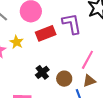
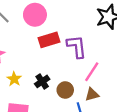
purple L-shape: (72, 24) -> (77, 47), moved
yellow star: (17, 42) -> (14, 79), moved

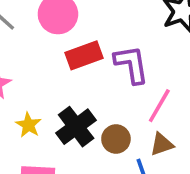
black cross: (42, 81) -> (76, 127), size x1.5

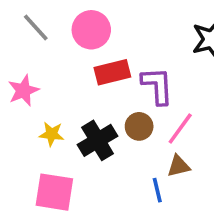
yellow star: (28, 125) -> (52, 134), turned -30
brown circle: (116, 139) -> (139, 126), moved

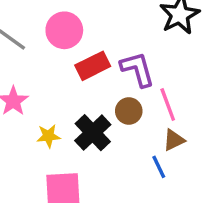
pink line: (180, 129) -> (168, 105), turned -44

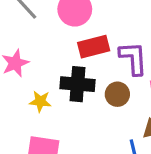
black cross: (93, 133) -> (77, 84), moved, turned 36

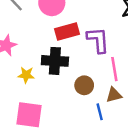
brown circle: (117, 94) -> (84, 85), moved

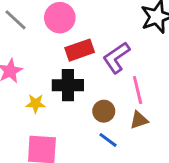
purple L-shape: (98, 40) -> (116, 58), turned -116
blue line: (100, 112) -> (108, 140), moved, turned -35

